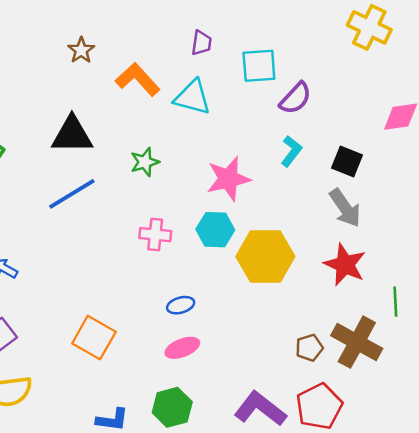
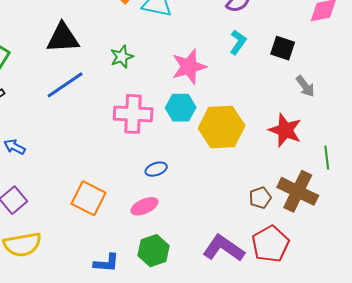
gray arrow: (345, 208) -> (305, 86), moved, size x0.7
pink cross: (155, 235) -> (133, 114), size x1.5
pink ellipse: (182, 348) -> (144, 206), moved

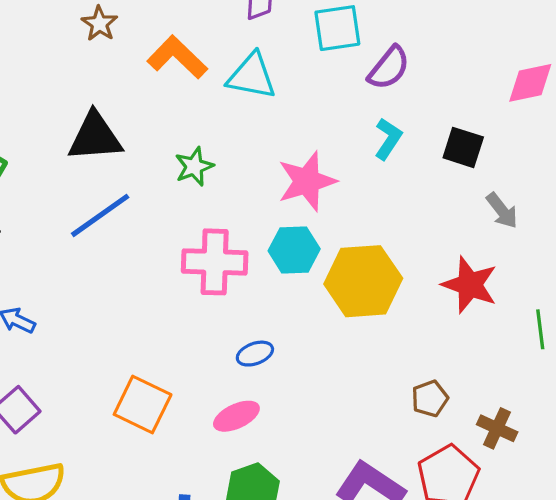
brown cross: (298, 191) -> (497, 428), moved, size x0.6

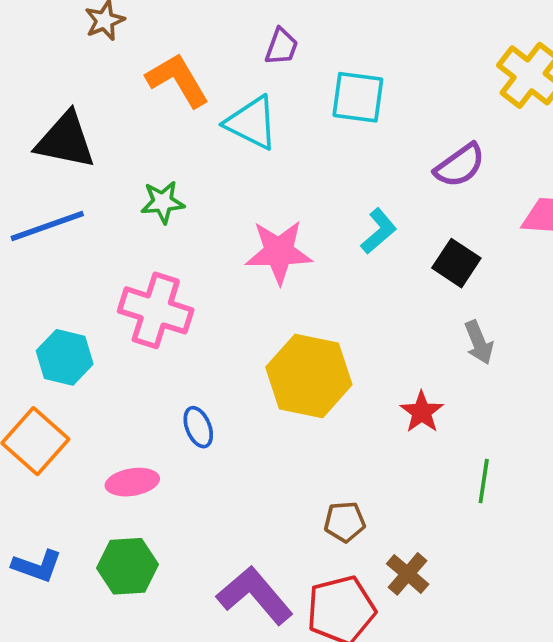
purple semicircle: (389, 68) -> (460, 165), moved
cyan hexagon: (294, 250) -> (65, 357), moved
red star: (470, 285) -> (422, 412), size x0.7
blue ellipse: (255, 354) -> (198, 427), moved, turned 72

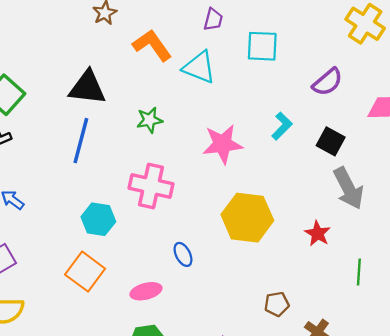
blue line: (47, 226) -> (81, 141), turned -51
gray arrow: (479, 342) -> (348, 188), size x1.6

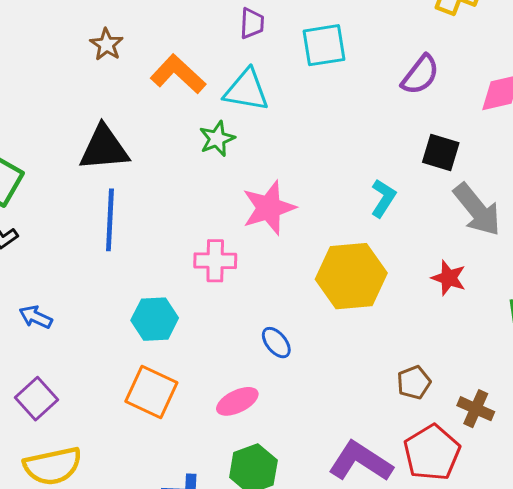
green star: (150, 120) -> (217, 139), moved
cyan L-shape: (282, 126) -> (383, 198), moved
pink star: (223, 144) -> (269, 208), moved
pink cross: (151, 186) -> (215, 261), size x0.7

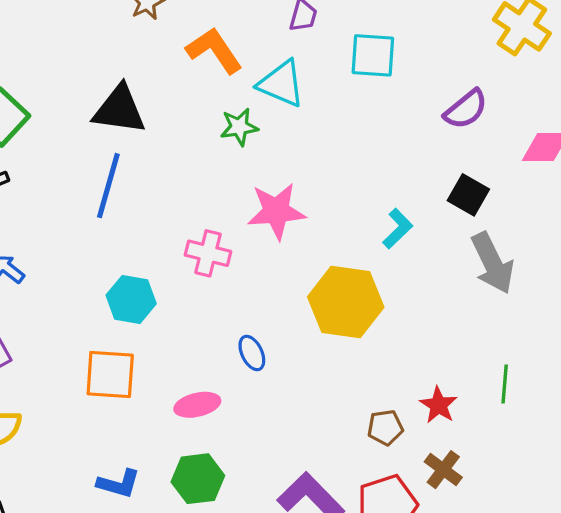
red star: (449, 278) -> (438, 405), moved
orange square: (151, 392) -> (110, 374), turned -34

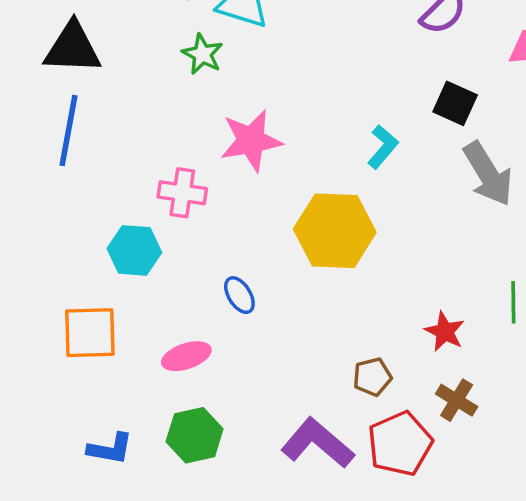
green star: (239, 127) -> (202, 54), turned -30
cyan hexagon: (131, 299) -> (134, 250), moved
brown pentagon: (385, 427) -> (372, 377), moved

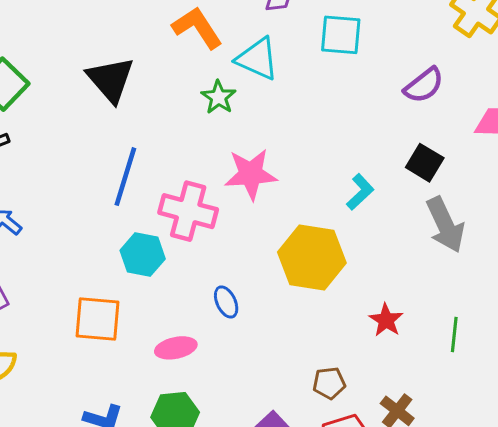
black triangle: (73, 48) -> (111, 80), turned 40
blue line: (68, 131) -> (125, 177), moved
pink cross: (182, 193) -> (188, 211), size x1.4
red star: (445, 332) -> (386, 320), moved

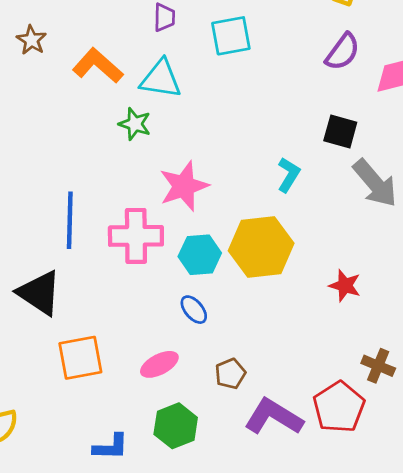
black triangle: (111, 80) -> (39, 293), moved
purple semicircle: (424, 85) -> (343, 52), moved
cyan hexagon: (143, 255) -> (200, 255), moved
brown pentagon: (329, 383) -> (230, 374), moved

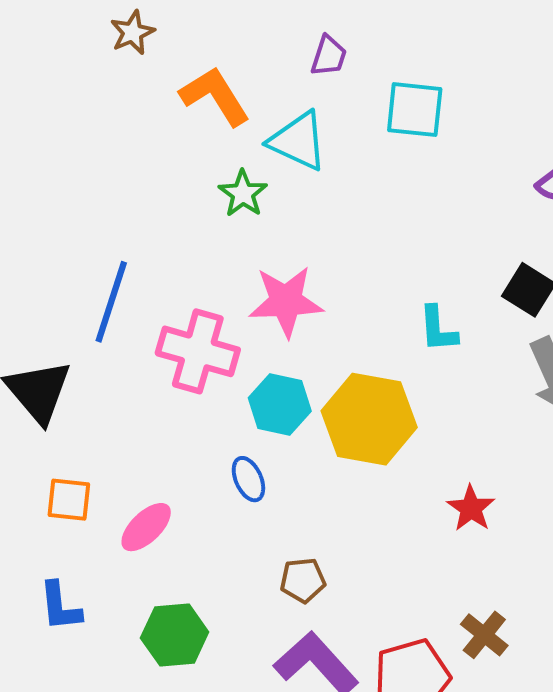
cyan L-shape: (289, 175) -> (438, 329), turned 128
orange square: (80, 358) -> (69, 500), size x0.7
pink ellipse: (159, 364) -> (146, 527), moved, turned -33
brown pentagon: (230, 374) -> (303, 580), moved
blue L-shape: (111, 447) -> (60, 606), moved, turned 66

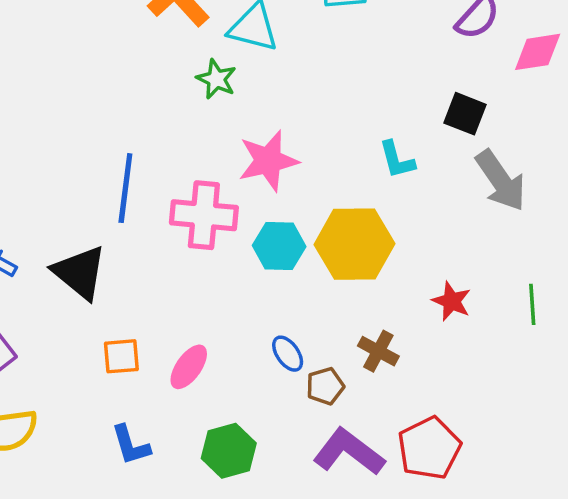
blue ellipse: (248, 479) -> (288, 354), moved
brown cross: (484, 635) -> (378, 351), moved

